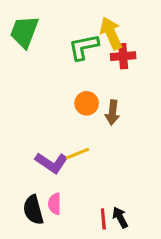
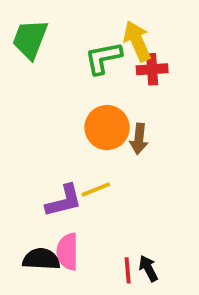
orange circle: (87, 103) -> (107, 128), size x1.5
purple L-shape: (52, 163) -> (64, 201), turned -48
pink semicircle: (55, 204) -> (68, 252), size x1.4
black semicircle: (33, 210) -> (41, 259), turned 108

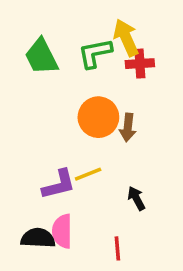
green trapezoid: (30, 39) -> (41, 57), moved, turned -48
black arrow: (148, 269) -> (136, 198), moved

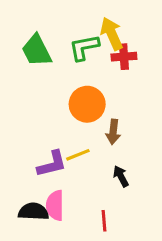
brown arrow: (128, 128) -> (113, 132), moved

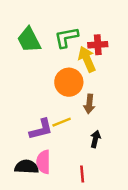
yellow arrow: (112, 34) -> (87, 59), moved
black arrow: (121, 176) -> (95, 139), turned 42

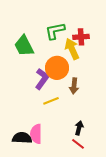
green trapezoid: (29, 40) -> (24, 46), moved
purple L-shape: (41, 129) -> (42, 79), moved, turned -40
black arrow: (95, 139) -> (79, 128), moved
red line: (82, 174) -> (78, 144), moved, turned -48

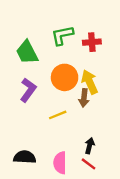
yellow arrow: (72, 49) -> (90, 82), moved
purple L-shape: (42, 79) -> (28, 90), moved
pink semicircle: (36, 134) -> (60, 163), moved

